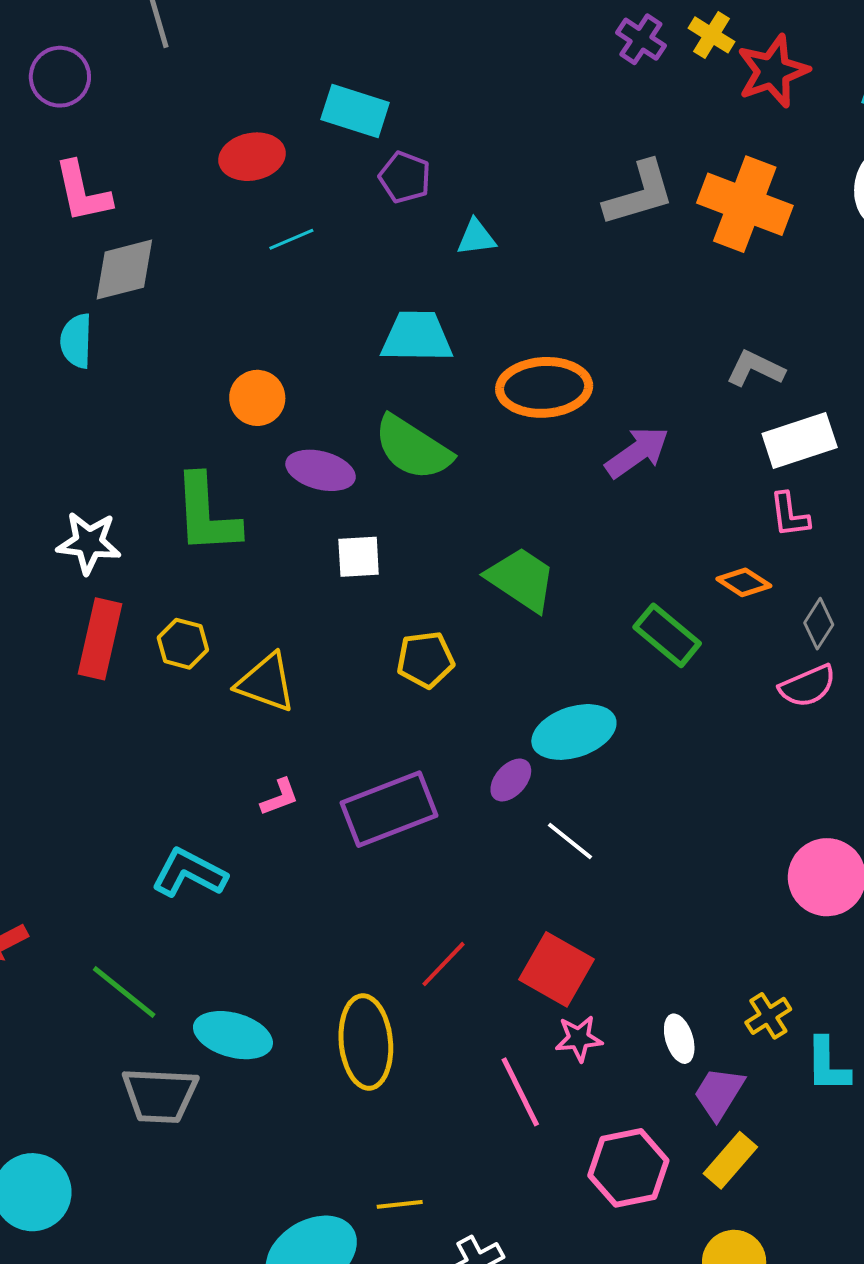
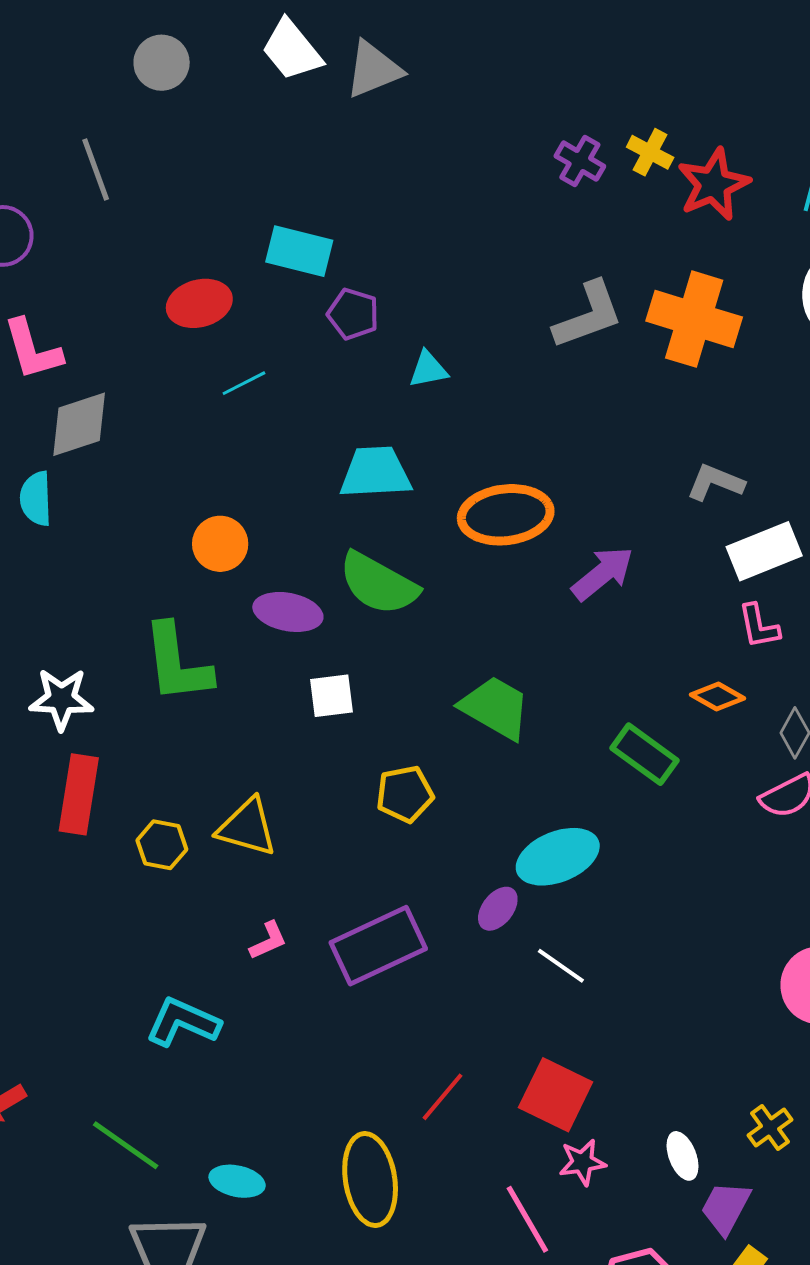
yellow hexagon: (183, 644) -> (162, 845), moved
cyan ellipse: (233, 1035) -> (237, 1181), size x0.7

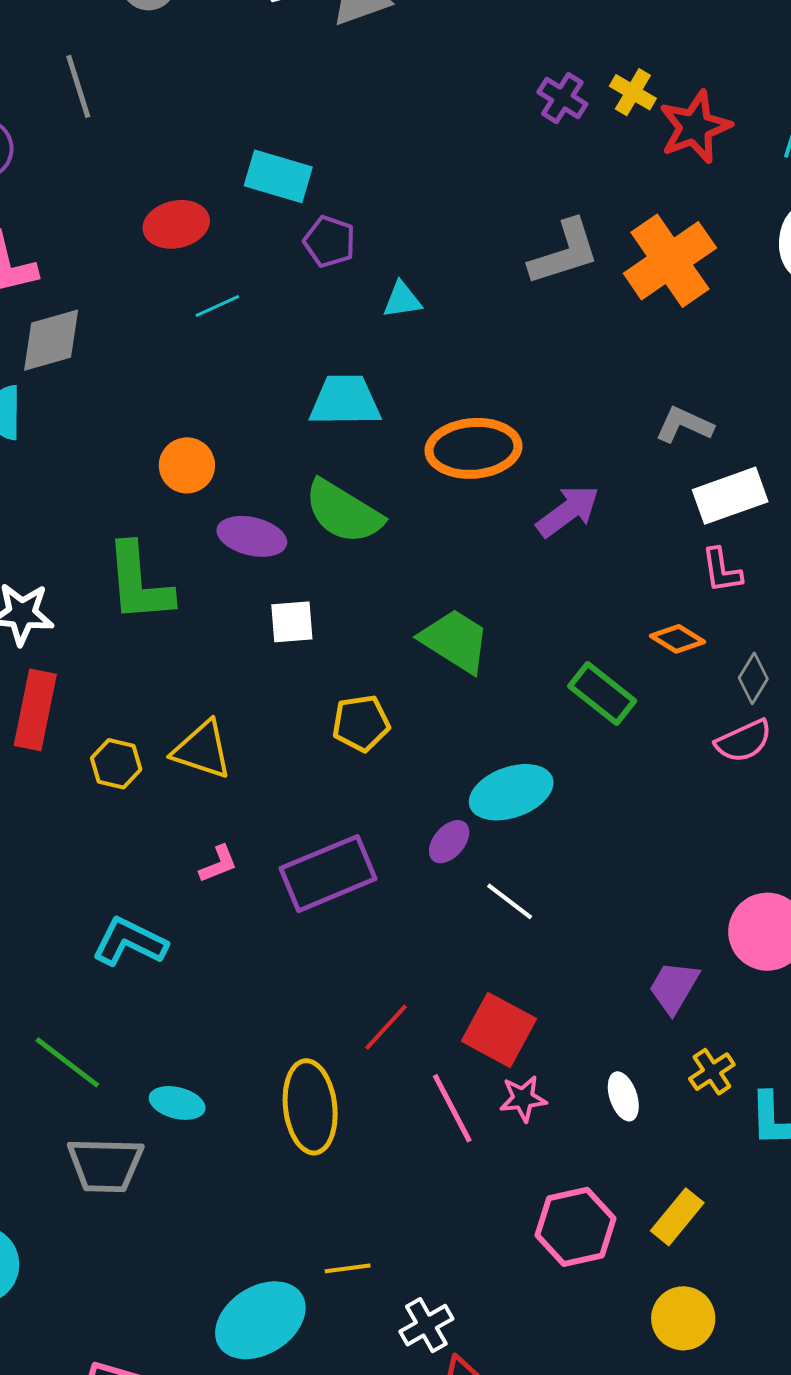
orange cross: (694, 319) -> (670, 261), turned 36
purple trapezoid: (726, 1208) -> (674, 987), moved
pink line: (527, 1219) -> (452, 1108), moved

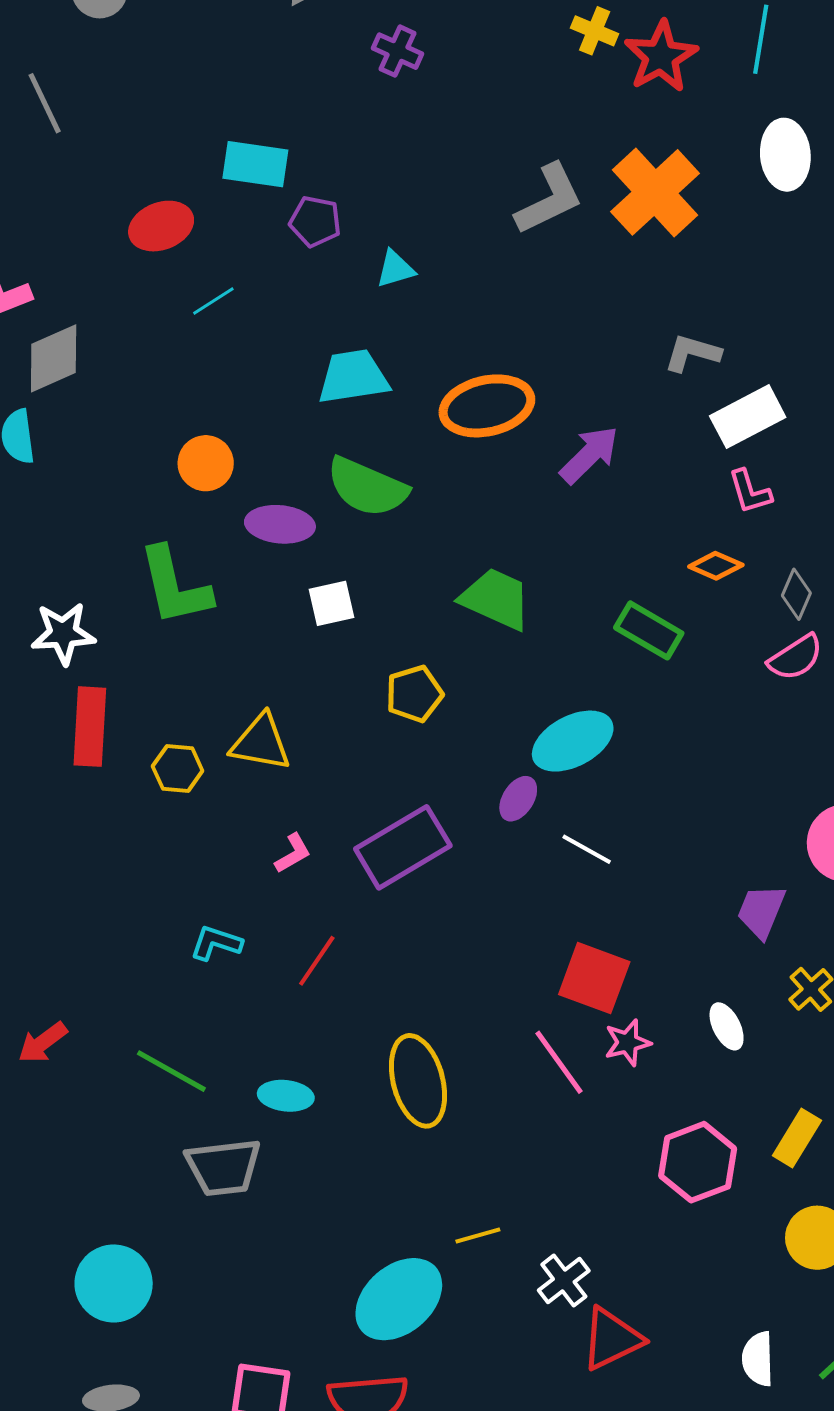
purple cross: (562, 98) -> (398, 51), moved
cyan L-shape: (130, 942) -> (216, 943), size x0.7
red line: (386, 1027) -> (317, 961), moved

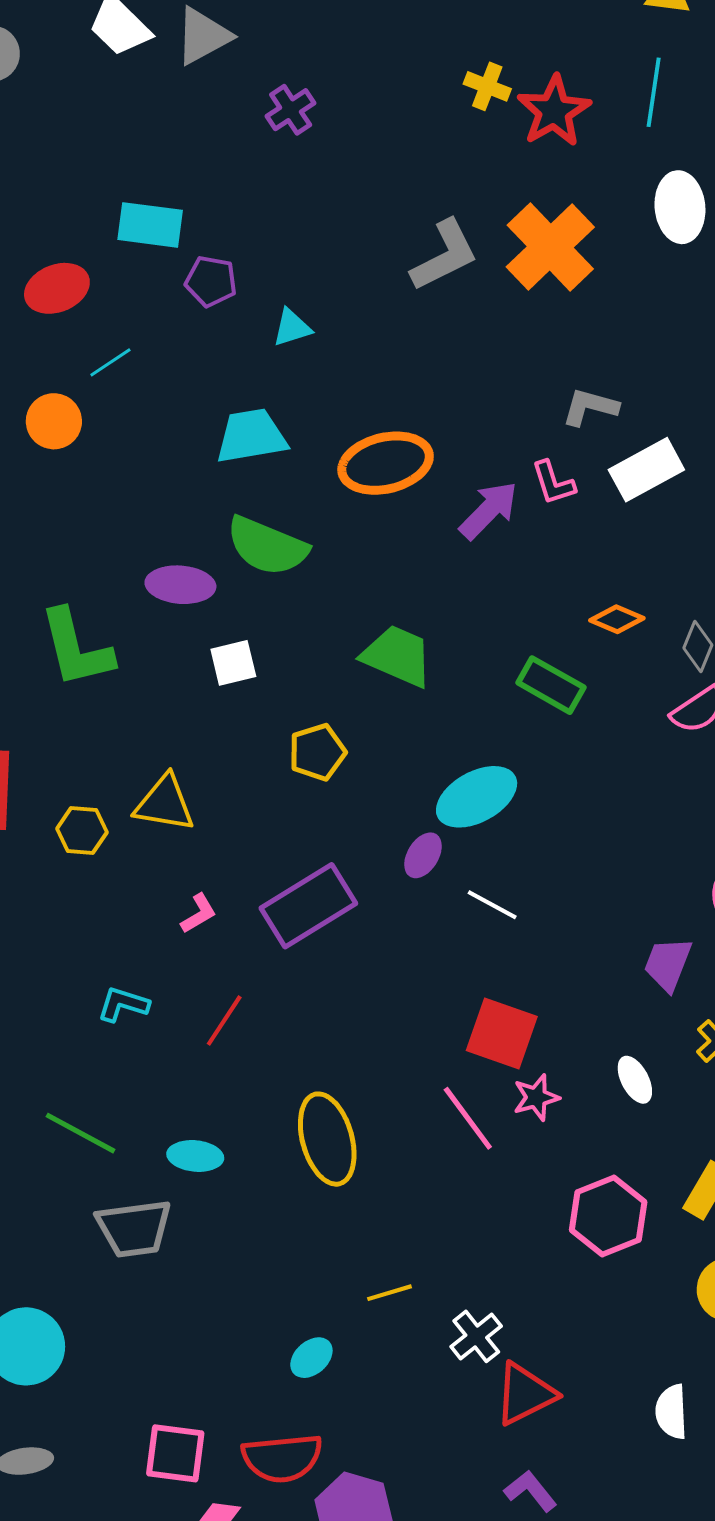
purple cross: (398, 51) -> (291, 110), turned 33
orange circle: (206, 463) -> (54, 421), moved
pink L-shape: (750, 492) -> (553, 483), moved
cyan ellipse: (399, 1299) -> (311, 1358), size x0.5

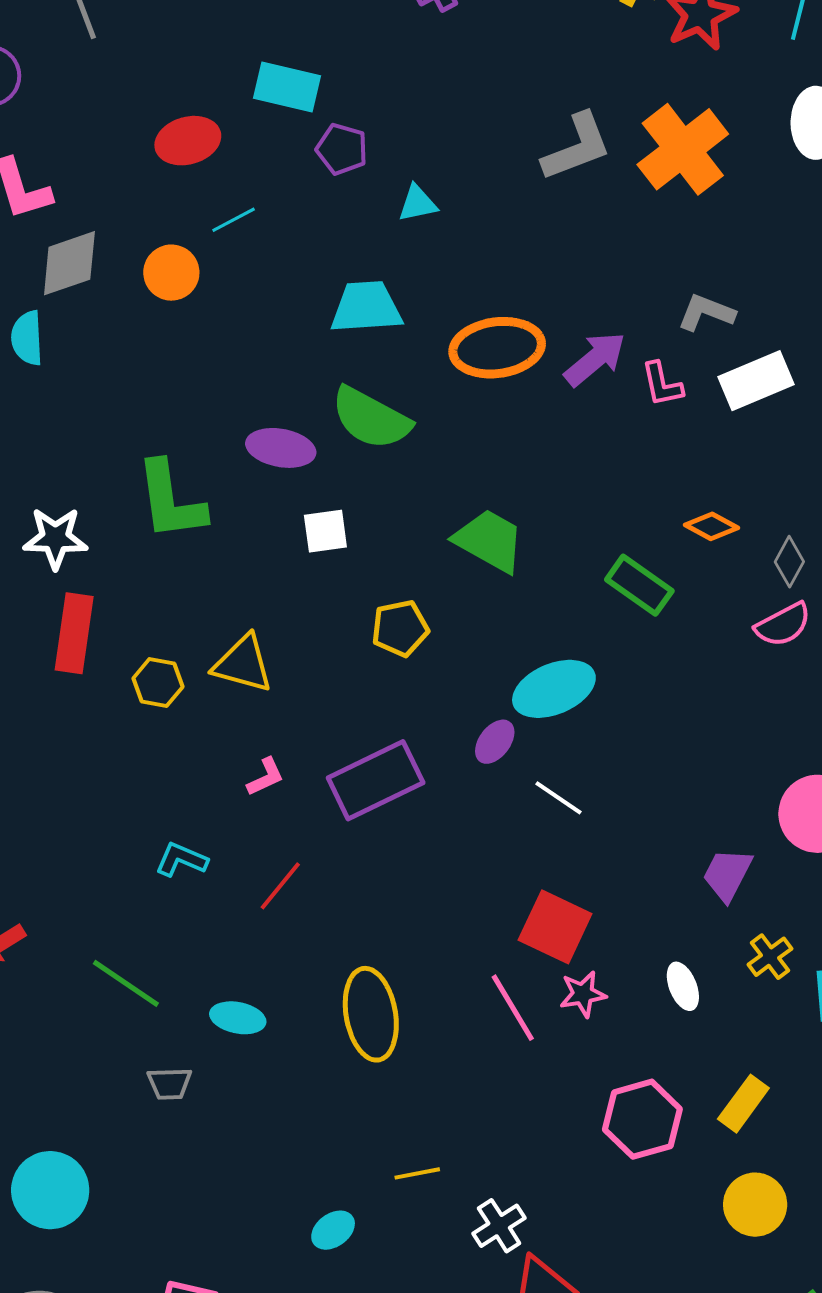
purple arrow: (489, 510) -> (595, 359), moved
gray trapezoid: (134, 1228) -> (170, 1084), size x0.6

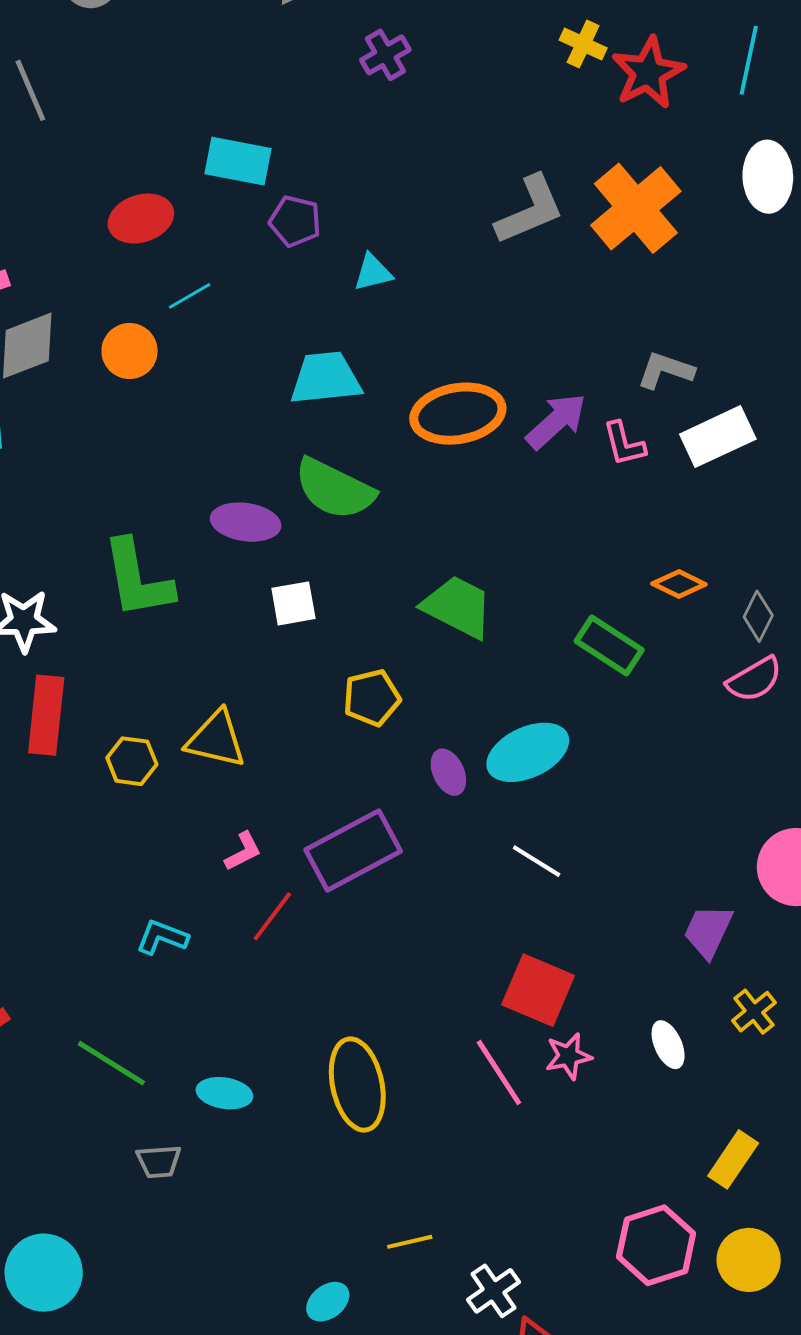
purple ellipse: (495, 742) -> (448, 772), moved, turned -60
red line: (280, 886) -> (272, 916), moved
pink hexagon: (642, 1119) -> (656, 1245), moved

